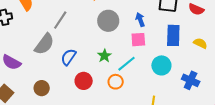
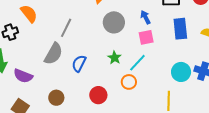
cyan circle: (161, 65) -> (181, 72), moved
red circle: (84, 81) -> (98, 95), moved

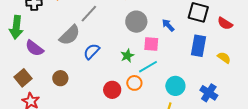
blue arrow: (145, 17) -> (168, 25), turned -32
pink square: (146, 37) -> (151, 44), moved
cyan circle: (181, 72) -> (175, 86), moved
red circle: (98, 95) -> (112, 90), moved

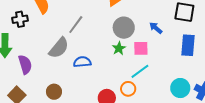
purple semicircle: (34, 48) -> (25, 64), turned -138
blue semicircle: (92, 51) -> (82, 62), turned 48
green star: (127, 56) -> (119, 48), moved
cyan circle: (175, 86) -> (180, 88), moved

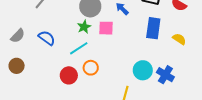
gray semicircle: (59, 48) -> (18, 36), moved, size x0.7
blue semicircle: (82, 62) -> (47, 38), turned 36
cyan line: (140, 71) -> (79, 48), moved

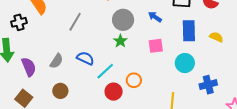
pink square: (106, 28) -> (156, 46), moved
cyan line: (79, 48) -> (105, 71), moved
cyan circle: (143, 70) -> (185, 63), moved
blue cross: (165, 75) -> (208, 85), moved, turned -36

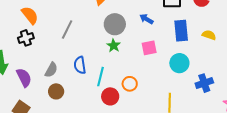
black cross: (19, 22) -> (26, 38), moved
blue semicircle: (85, 58) -> (80, 65), turned -120
cyan line: (105, 71) -> (101, 77), turned -30
brown circle: (60, 91) -> (56, 91), moved

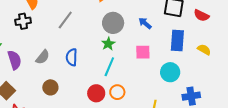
cyan line: (101, 77) -> (109, 67), moved
orange circle: (130, 84) -> (117, 92), moved
brown circle: (56, 91) -> (50, 87), moved

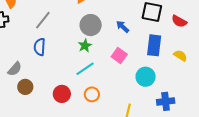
pink square: (143, 52) -> (119, 55), turned 35
gray semicircle: (43, 57) -> (15, 69), moved
blue semicircle: (72, 57) -> (40, 47), moved
cyan line: (109, 67) -> (85, 69), turned 30
red circle: (96, 93) -> (62, 94), moved

